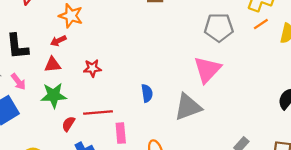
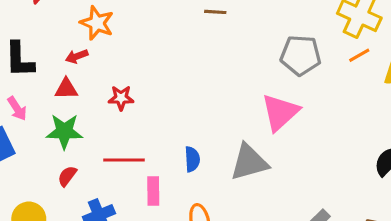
blue semicircle: (147, 93) -> (192, 159), moved
red semicircle: (68, 124) -> (67, 176), moved

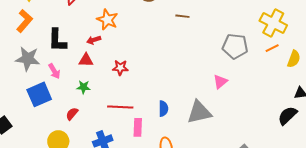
pink triangle: (280, 112) -> (220, 82), size x0.6
green star: (64, 131) -> (83, 87), size x0.6
red semicircle: (67, 176) -> (72, 114), moved

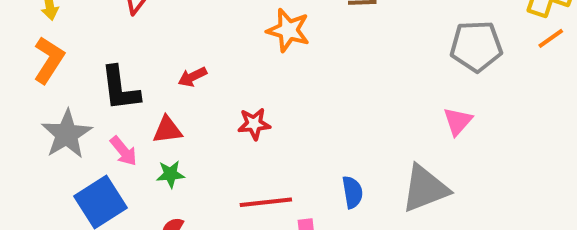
orange star: (107, 20) -> (288, 30), moved
gray star: (28, 59) -> (67, 134), turned -30
red triangle: (86, 60) -> (167, 130), moved
green star: (83, 87) -> (170, 174), moved

